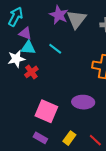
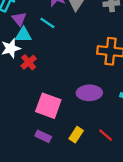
purple triangle: (25, 33) -> (19, 19), turned 32
cyan line: (55, 49) -> (47, 23), moved

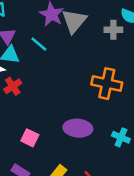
pink square: (48, 106) -> (30, 138), size x0.6

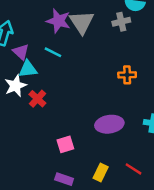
orange cross: (107, 84) -> (127, 75), size x0.6
pink square: (30, 138) -> (65, 144), turned -30

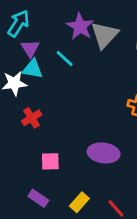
red cross: (37, 99) -> (32, 118), moved

